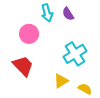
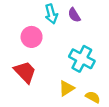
cyan cross: (75, 54) -> (82, 59), turned -30

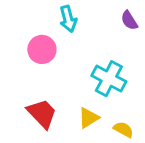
purple semicircle: (74, 15) -> (129, 20), moved
red trapezoid: (25, 72) -> (42, 113), moved

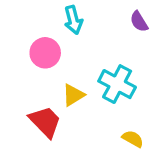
yellow triangle: (89, 118) -> (73, 95), moved

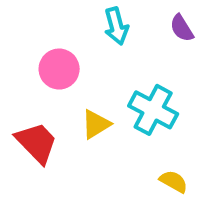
cyan arrow: (73, 20) -> (116, 26), moved
red trapezoid: (45, 122) -> (37, 143), moved

